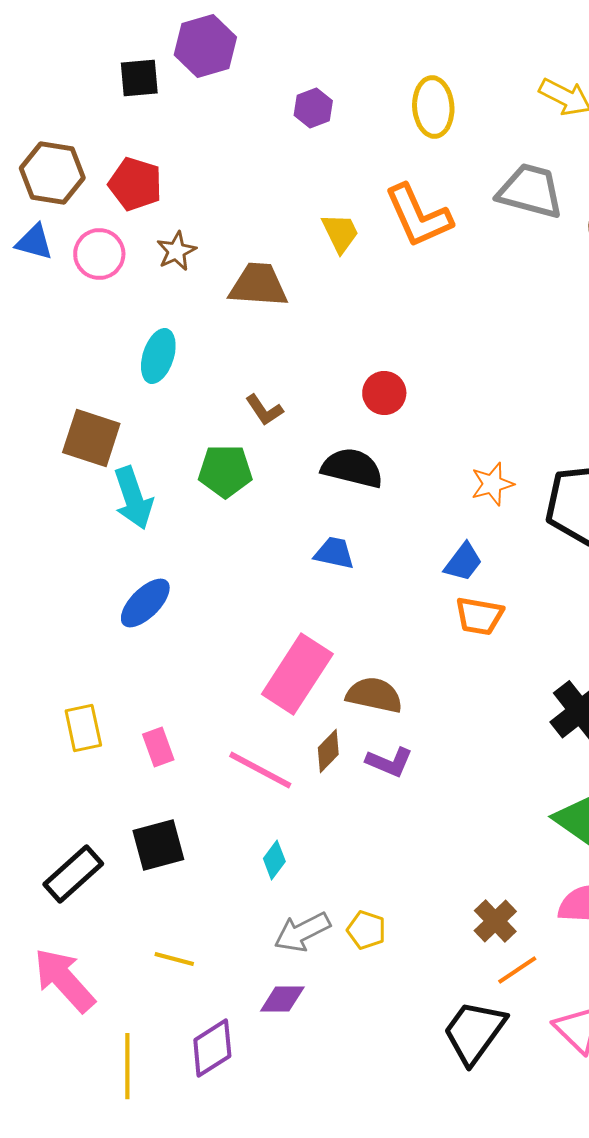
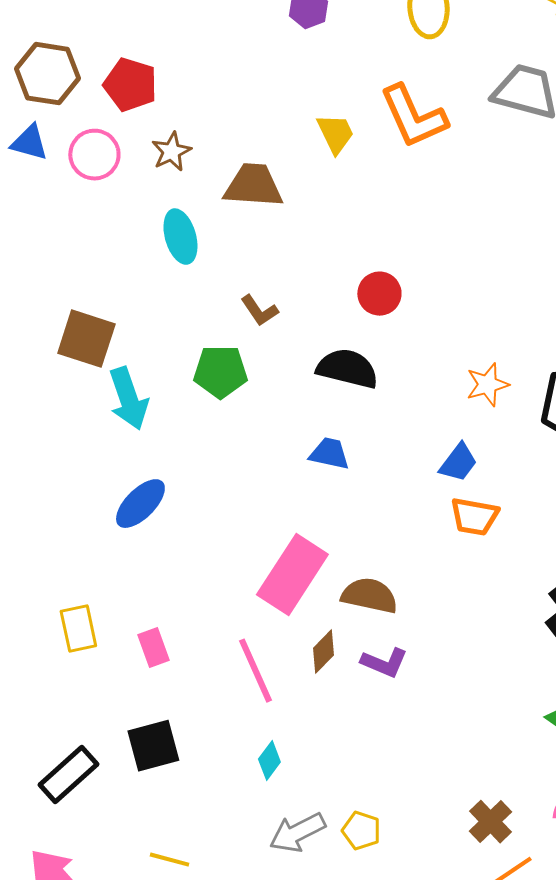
cyan ellipse: (158, 356) -> (180, 237), moved, turned -34
pink line: (260, 770) -> (255, 671), turned 38

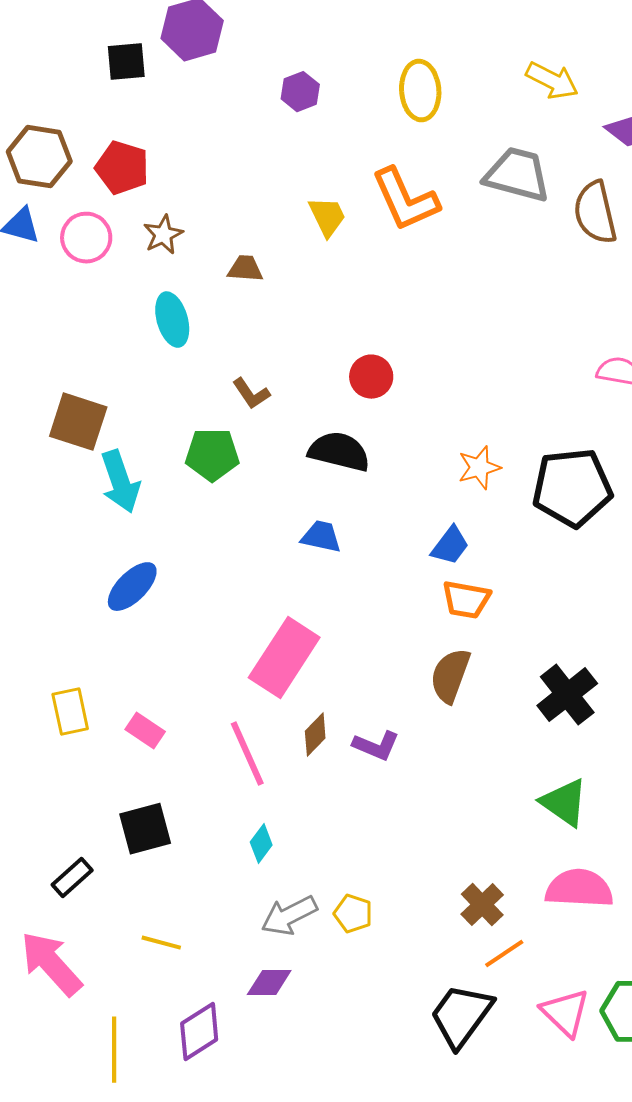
brown trapezoid: (253, 186) -> (245, 269), size x0.6
brown semicircle: (369, 596) -> (450, 676), moved, turned -82
pink rectangle: (153, 648) -> (145, 731), turned -36
black rectangle: (68, 775) -> (72, 878), moved, size x0.7

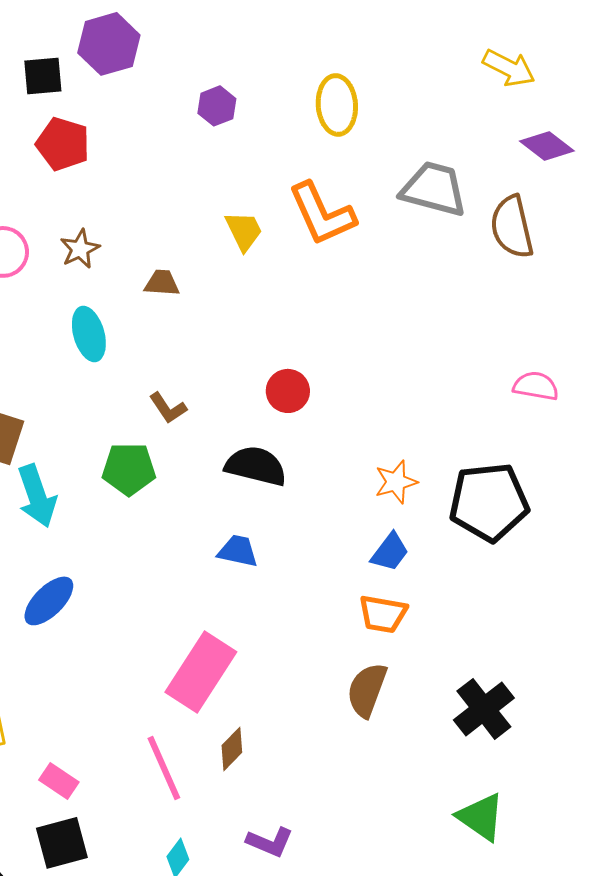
yellow arrow: (552, 81) -> (509, 68), moved
red pentagon: (122, 168) -> (63, 144), moved
blue trapezoid: (450, 546) -> (390, 552), moved
pink rectangle: (145, 731) -> (59, 781), moved
purple L-shape: (376, 746) -> (270, 842), moved

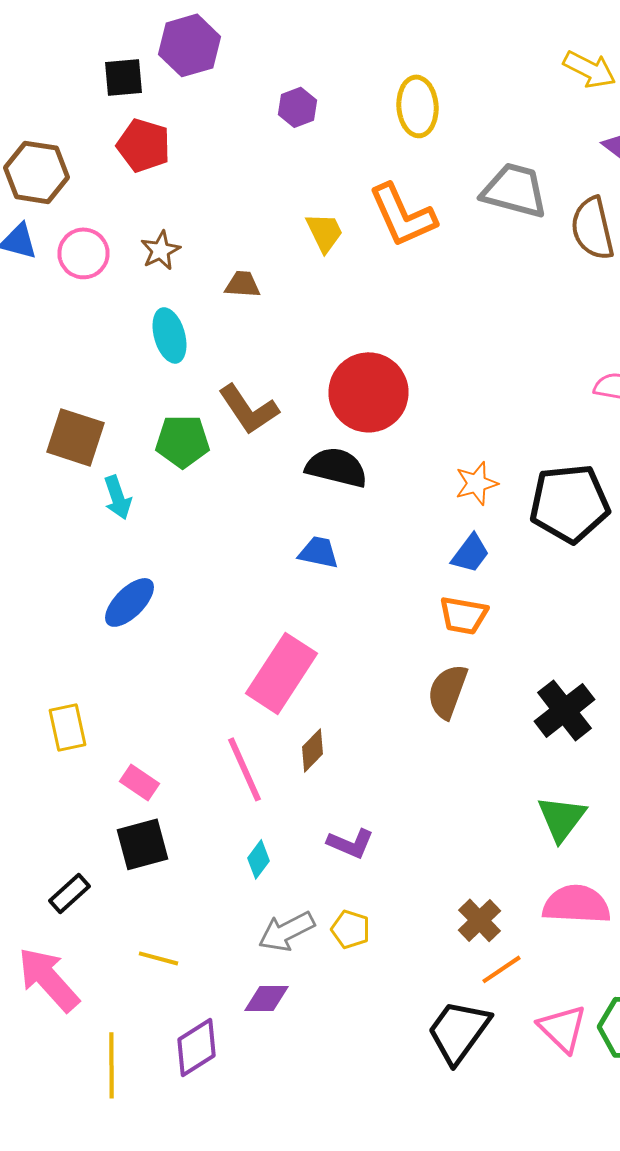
red circle: (288, 391) -> (368, 392), size x1.8
brown L-shape: (168, 408) -> (248, 409), size x1.6
green pentagon: (129, 469) -> (182, 441), moved
cyan arrow: (37, 496) -> (118, 497), size x0.7
green triangle: (481, 817) -> (562, 818), turned 32

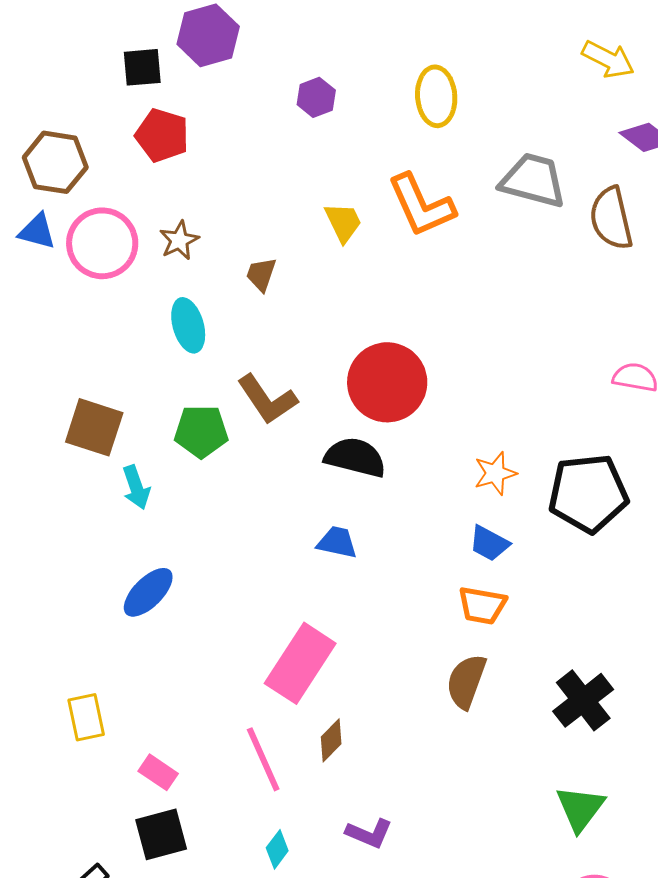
pink circle: (84, 253) -> (102, 243), size x1.4
brown trapezoid: (242, 284) -> (261, 274), turned -75
blue trapezoid: (470, 553) -> (489, 543), turned 81

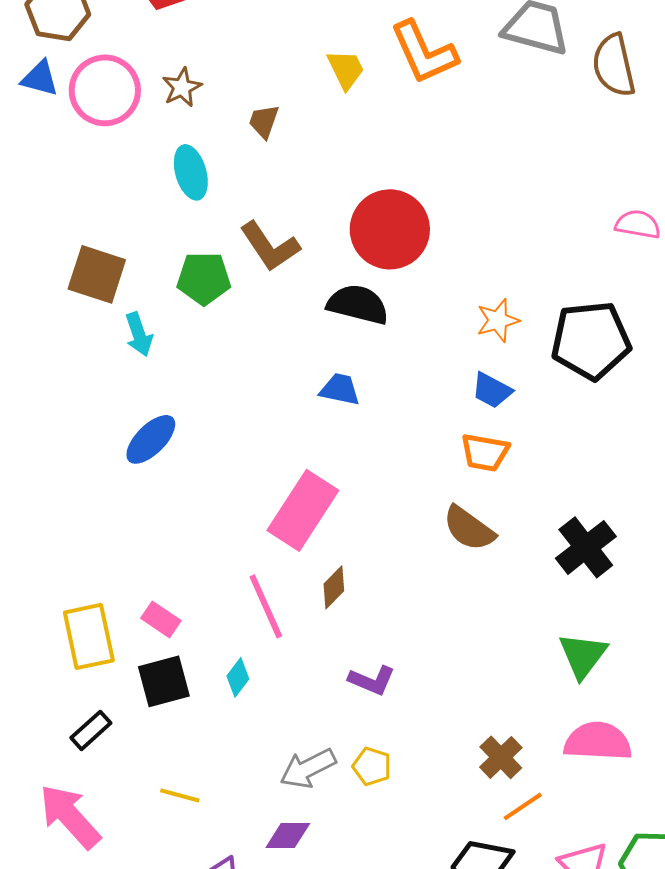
brown semicircle: (466, 681) -> (469, 528), turned -74
yellow rectangle: (86, 717) -> (89, 636), moved, size x1.4
cyan diamond: (277, 849) -> (238, 677), moved

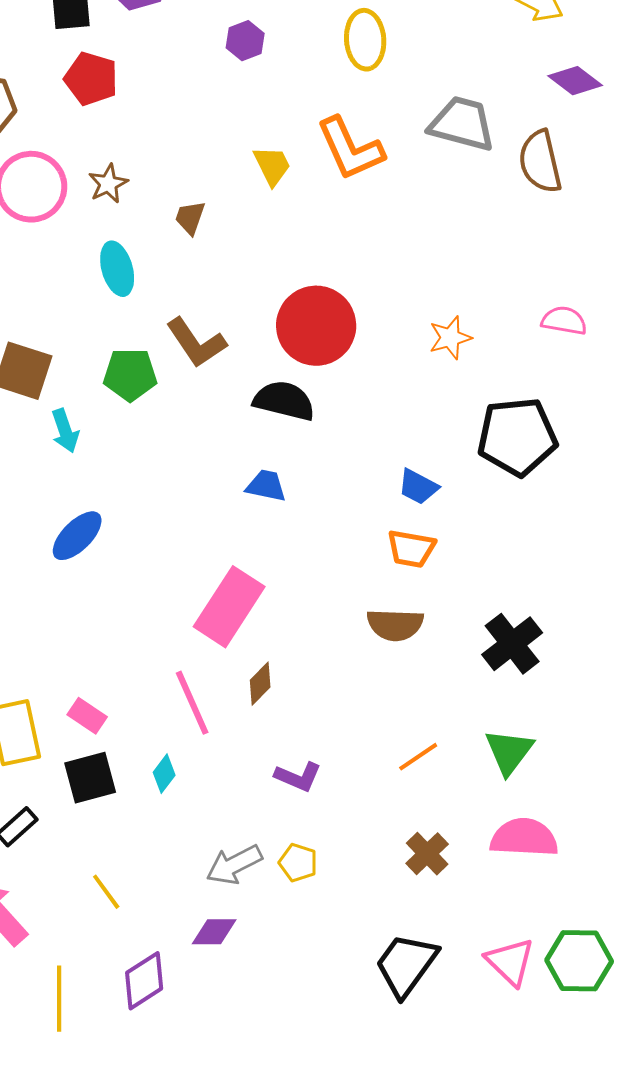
orange star: (498, 320) -> (450, 338), moved
brown semicircle: (469, 528) -> (395, 625), turned -34
yellow line: (180, 795) -> (106, 892), turned 39
orange line: (523, 806) -> (418, 757), moved

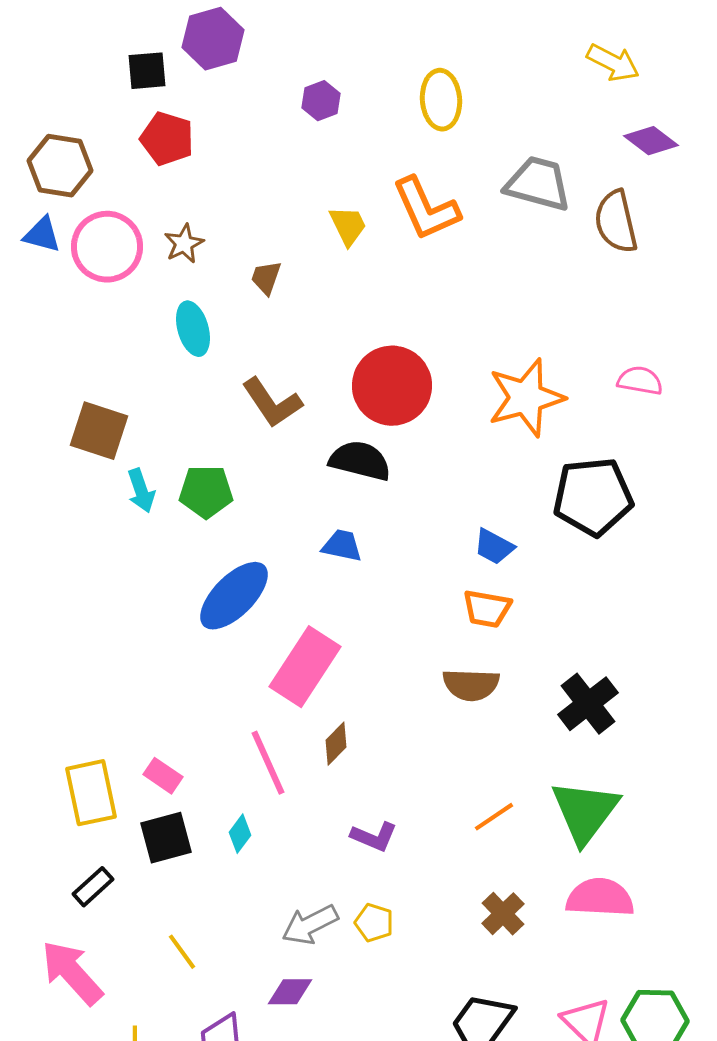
orange star: (450, 338) -> (526, 398), size x1.8
green pentagon: (130, 375) -> (206, 492), moved
blue ellipse: (77, 536) -> (234, 596), moved, size x1.4
green triangle: (509, 752) -> (585, 812), size x1.4

